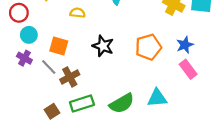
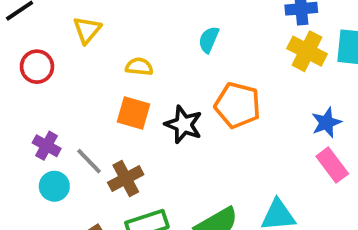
cyan circle: (29, 35) -> (54, 186), moved
orange square: (59, 46) -> (133, 113), moved
orange pentagon: (148, 47) -> (238, 105), moved, turned 30

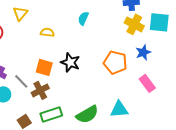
orange pentagon: (238, 105) -> (115, 62), moved
orange square: (133, 113) -> (44, 67), moved
blue star: (326, 123) -> (143, 52), moved

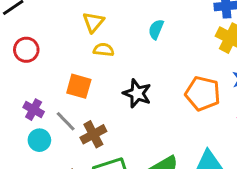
yellow triangle: (20, 13) -> (93, 22), moved
orange square: (44, 67) -> (79, 86), moved

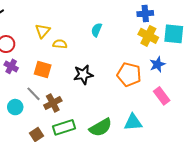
yellow triangle: (93, 22) -> (43, 31), moved
black star: (137, 93) -> (83, 75), turned -30
purple cross: (34, 110) -> (11, 66), moved

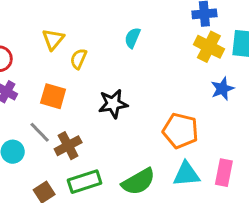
yellow semicircle: (60, 44) -> (79, 59), turned -72
orange pentagon: (129, 75) -> (180, 131), moved
pink rectangle: (162, 96) -> (224, 173), moved, turned 48

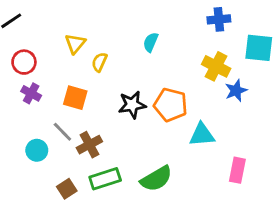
yellow cross: (209, 47) -> (216, 66), moved
orange pentagon: (180, 131) -> (171, 105), moved
cyan triangle: (186, 174) -> (202, 135), moved

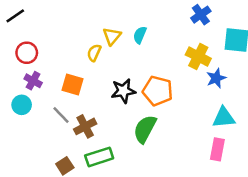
blue cross: (219, 19) -> (201, 15), turned -30
yellow triangle: (75, 44) -> (112, 36), moved
cyan triangle: (202, 135) -> (224, 118), moved
cyan circle: (37, 150) -> (22, 105), moved
green semicircle: (156, 179) -> (145, 129), moved, turned 148

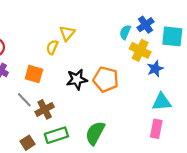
blue cross: (201, 15) -> (146, 25), moved
cyan semicircle: (140, 35) -> (125, 32), moved
green semicircle: (145, 129) -> (95, 133), moved

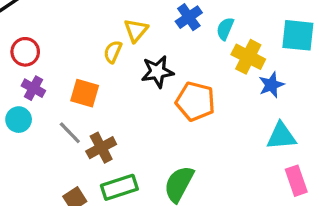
blue cross: (146, 25) -> (189, 17), moved
black star: (77, 79) -> (157, 72), moved
pink rectangle: (156, 129) -> (296, 181), moved, turned -30

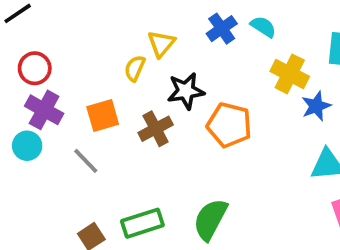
cyan semicircle: (225, 29) -> (263, 27), moved, turned 100
purple cross: (33, 88) -> (44, 110), size x1.4
orange square: (85, 93) -> (103, 115), turned -32
brown cross: (101, 148) -> (156, 129), moved

